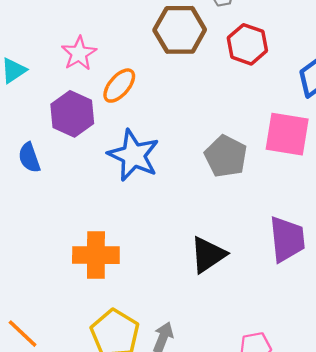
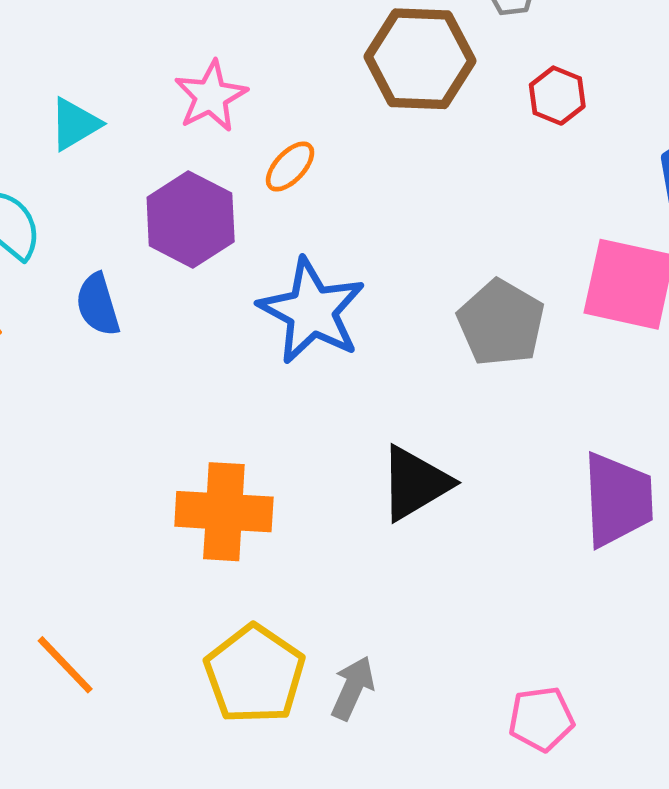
red hexagon: (247, 44) -> (557, 96), size x0.7
orange ellipse: (119, 86) -> (290, 166), size x0.7
black triangle: (208, 255) -> (415, 483), moved

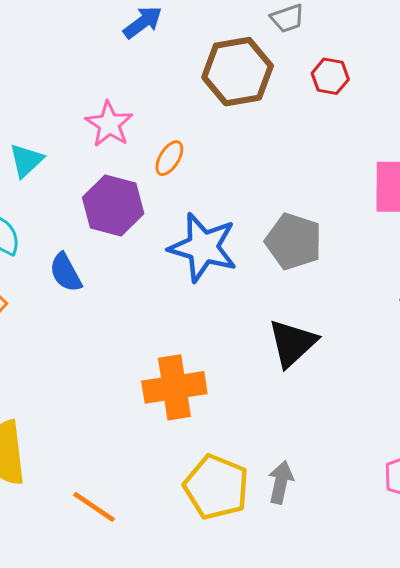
gray pentagon: (501, 323) -> (294, 241), moved

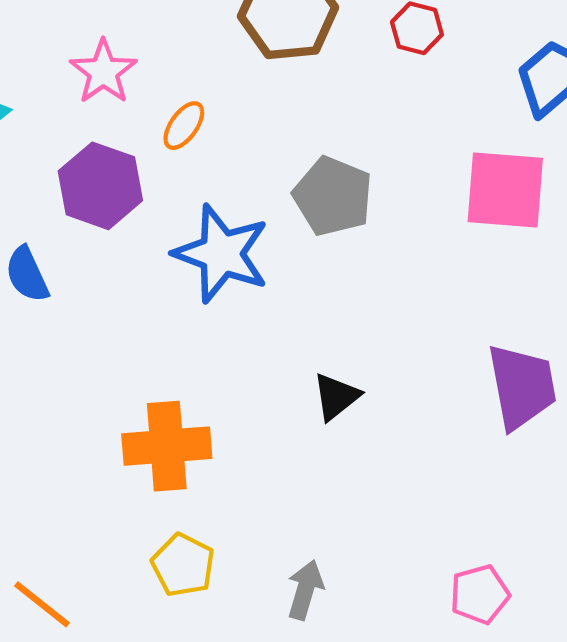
gray pentagon: (294, 241) -> (333, 196), moved
black triangle: (292, 343) -> (336, 397), size x0.7
yellow pentagon: (216, 487) -> (183, 565), moved, size x0.7

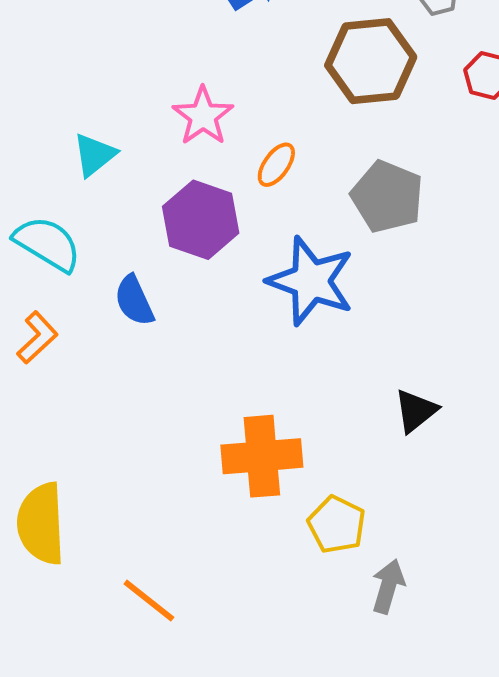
gray pentagon: (333, 196) -> (387, 197), moved
yellow pentagon: (183, 565) -> (337, 524), moved

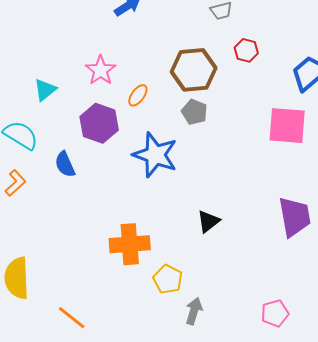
brown hexagon: (371, 61) -> (194, 70), moved
gray pentagon: (387, 197) -> (194, 112), size x0.7

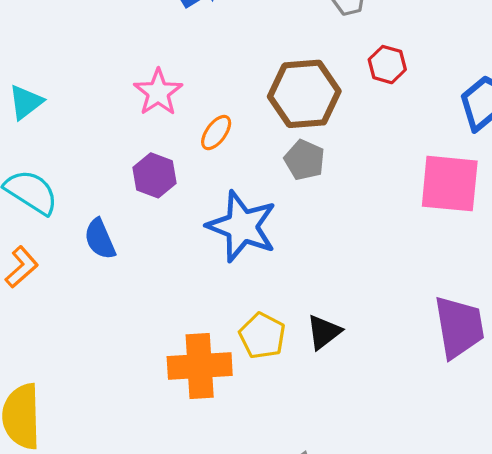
cyan triangle: (45, 90) -> (26, 102), moved
purple hexagon: (99, 123) -> (155, 175), size x0.7
yellow pentagon: (168, 279) -> (262, 336), moved

